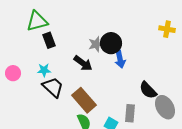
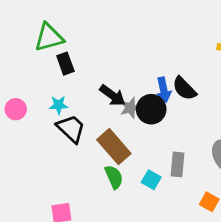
black circle: (111, 43) -> (151, 109), moved
gray star: (96, 44) -> (130, 108), moved
black semicircle: (148, 90) -> (184, 88), moved

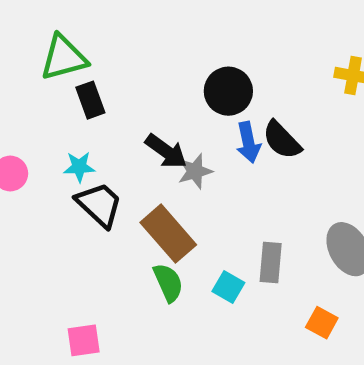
black circle: (151, 109) -> (228, 91), moved

